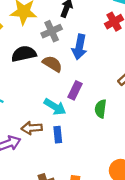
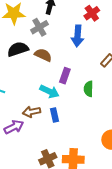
blue arrow: (79, 47) -> (77, 36), moved

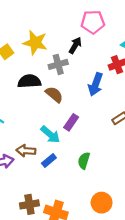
green semicircle: (89, 89) -> (84, 161), moved
blue rectangle: (54, 115) -> (49, 161), turned 48

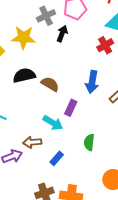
gray cross: (58, 64) -> (46, 16), moved
blue arrow: (96, 84) -> (92, 82), moved
blue rectangle: (49, 161) -> (57, 158), moved

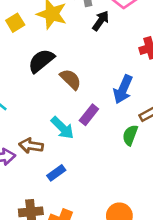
black semicircle: (24, 75) -> (41, 61), turned -40
green semicircle: (89, 142) -> (130, 135), moved

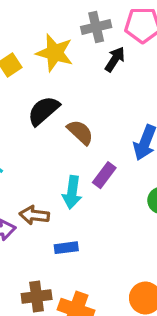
cyan arrow: (62, 128) -> (72, 192), turned 55
blue rectangle: (56, 173) -> (66, 248), turned 30

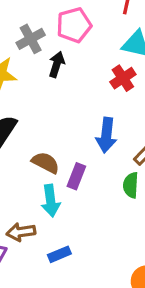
brown semicircle: (80, 132) -> (46, 163), moved

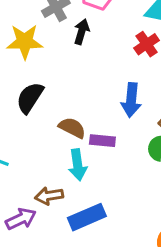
purple rectangle: (76, 176) -> (102, 141), turned 75
blue rectangle: (59, 254) -> (87, 217), size x1.6

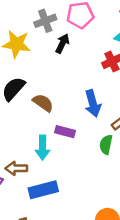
blue arrow: (131, 100) -> (93, 103), turned -30
brown semicircle: (72, 128) -> (43, 103), moved

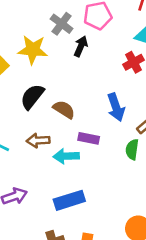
gray cross: (45, 21) -> (62, 24), turned -30
cyan arrow: (43, 148) -> (66, 156), turned 90
brown arrow: (16, 168) -> (38, 141), moved

